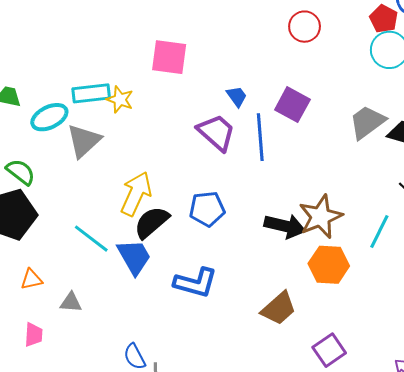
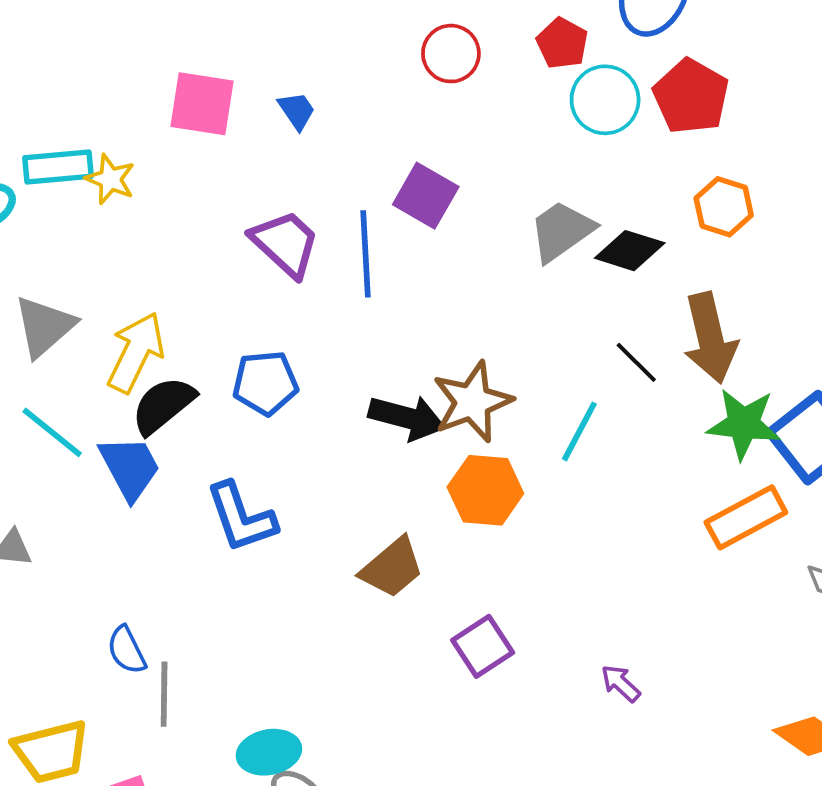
red pentagon: (384, 19) -> (562, 43), moved
blue trapezoid: (237, 96) -> (297, 111), moved
gray triangle: (84, 141) -> (44, 326), moved
blue L-shape: (196, 283) -> (241, 517), turned 54

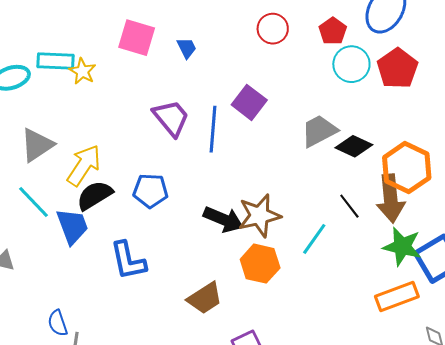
orange hexagon: (724, 207) -> (407, 168), moved, size x1.6

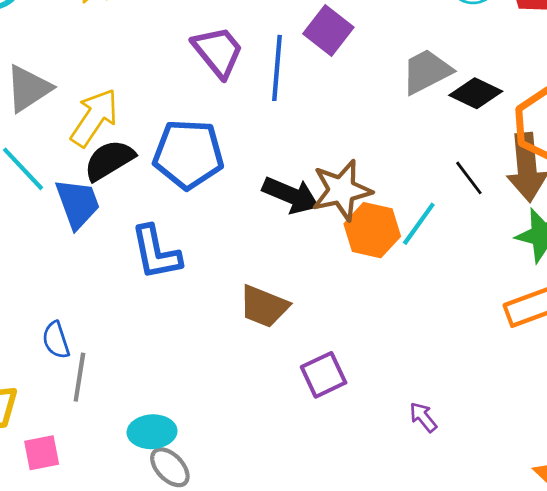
blue pentagon: (151, 191) -> (188, 154), size x1.4
orange hexagon: (260, 264) -> (372, 230), moved
brown trapezoid: (205, 298) -> (264, 306), turned 54

